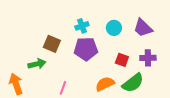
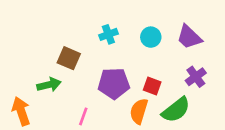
purple pentagon: (86, 49) -> (114, 83), moved
purple cross: (148, 58) -> (196, 77), turned -35
red square: (122, 60) -> (152, 86), moved
orange semicircle: (105, 84) -> (139, 111), turned -48

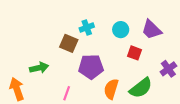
brown square: (69, 58) -> (69, 43), moved
purple cross: (196, 77) -> (168, 69), moved
red square: (152, 86) -> (134, 53), moved

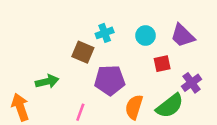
red square: (134, 53) -> (162, 64), turned -32
purple cross: (168, 69) -> (191, 83), moved

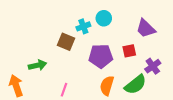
cyan circle: (145, 36) -> (104, 18), moved
purple pentagon: (110, 80) -> (101, 56), moved

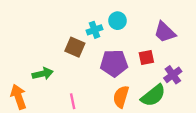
pink line: (64, 90) -> (73, 101), turned -32

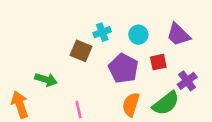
cyan circle: (118, 21) -> (138, 35), moved
purple pentagon: (114, 63) -> (123, 68), turned 30
green arrow: (43, 74) -> (46, 80), turned 30

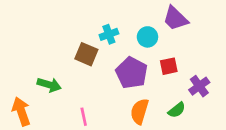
purple trapezoid: (178, 35) -> (175, 18), moved
green semicircle: (166, 103) -> (177, 110), size x0.6

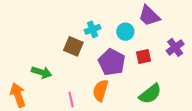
purple cross: (199, 86) -> (175, 47), moved
green semicircle: (177, 110) -> (150, 94), size x1.5
orange semicircle: (139, 111) -> (100, 90), moved

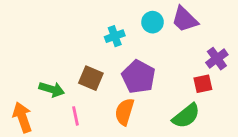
cyan circle: (125, 32) -> (153, 22), moved
brown square: (73, 46) -> (91, 78), moved
red square: (143, 56) -> (203, 84), moved
pink line: (71, 99) -> (76, 116), moved

